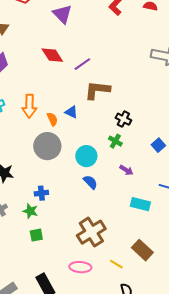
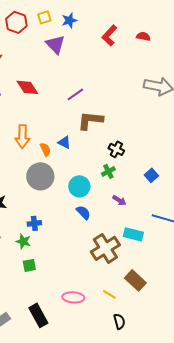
red diamond: (52, 55) -> (27, 87), moved
green cross: (115, 141) -> (108, 171), turned 32
brown cross: (91, 232) -> (105, 248), moved

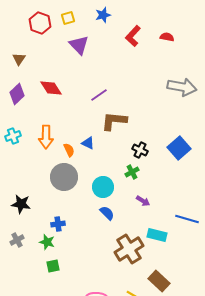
blue star: (69, 20) -> (103, 15), moved
blue square: (151, 175) -> (179, 148), moved, size x1.6

